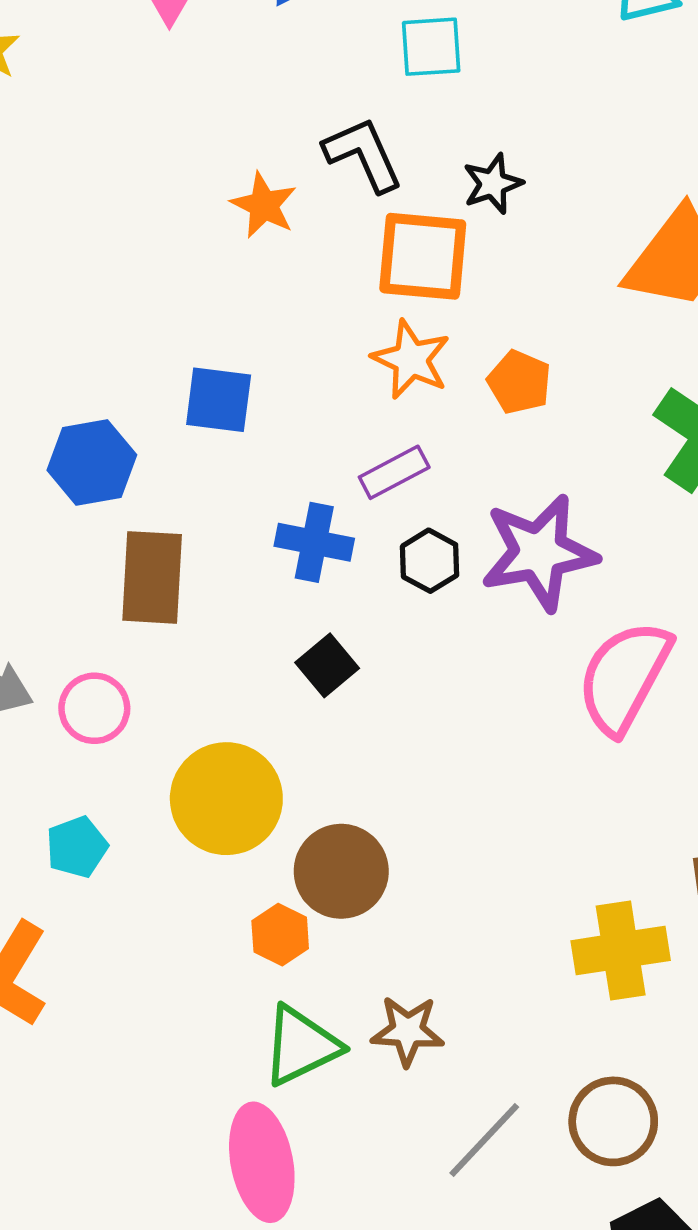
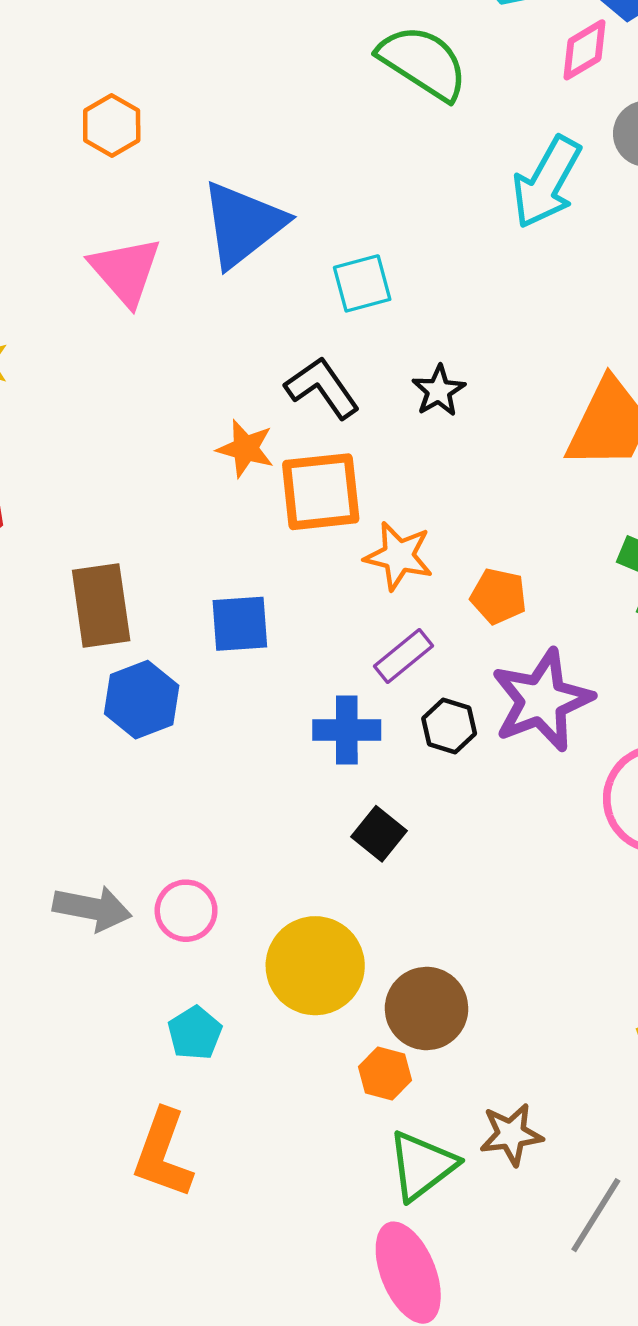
orange square: (423, 256) -> (321, 492), moved
orange pentagon: (519, 382) -> (498, 596), moved
brown rectangle: (152, 577) -> (101, 606), moved

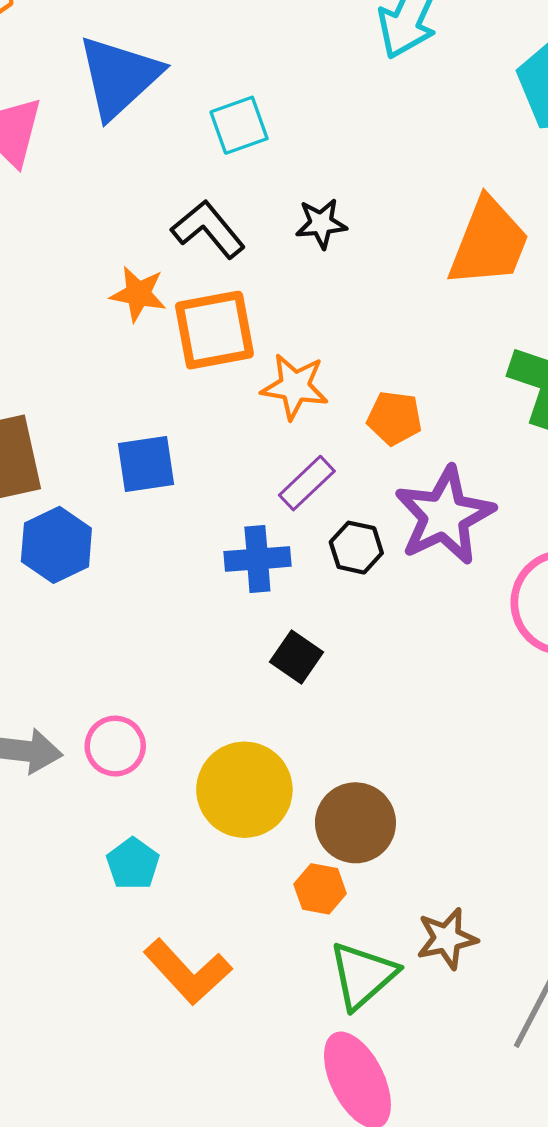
black star: (439, 391) -> (321, 223), turned 30
orange L-shape: (163, 1154) -> (188, 972), moved, turned -58

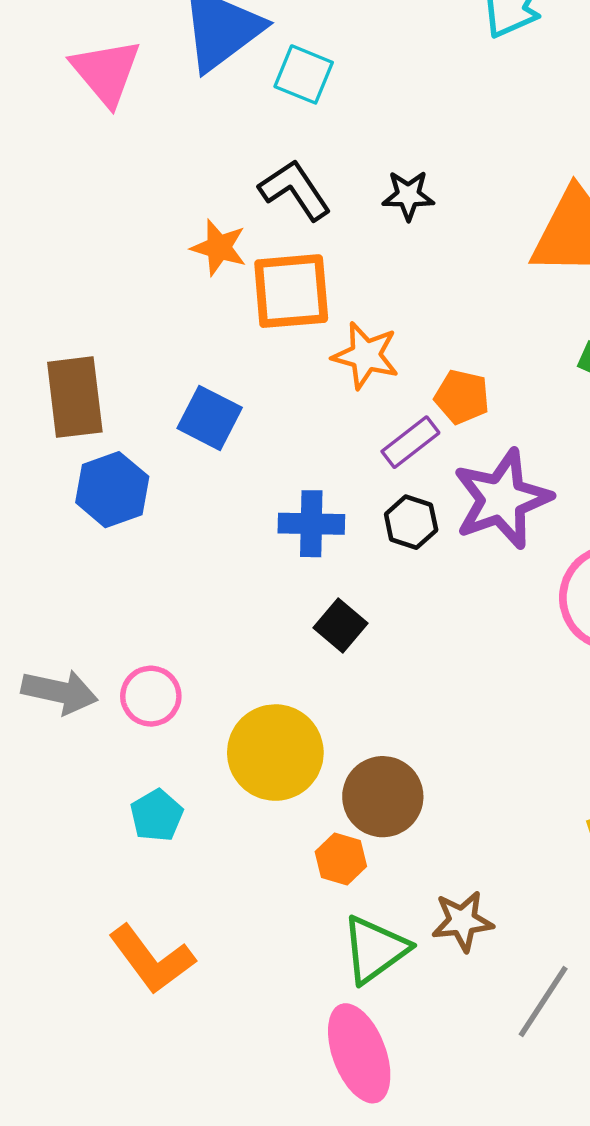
cyan square: (239, 125) -> (304, 74), moved, turned 36
blue square: (146, 464) -> (210, 418), turned 30
purple rectangle: (307, 483) -> (410, 442), moved
orange L-shape: (188, 972) -> (152, 959), moved

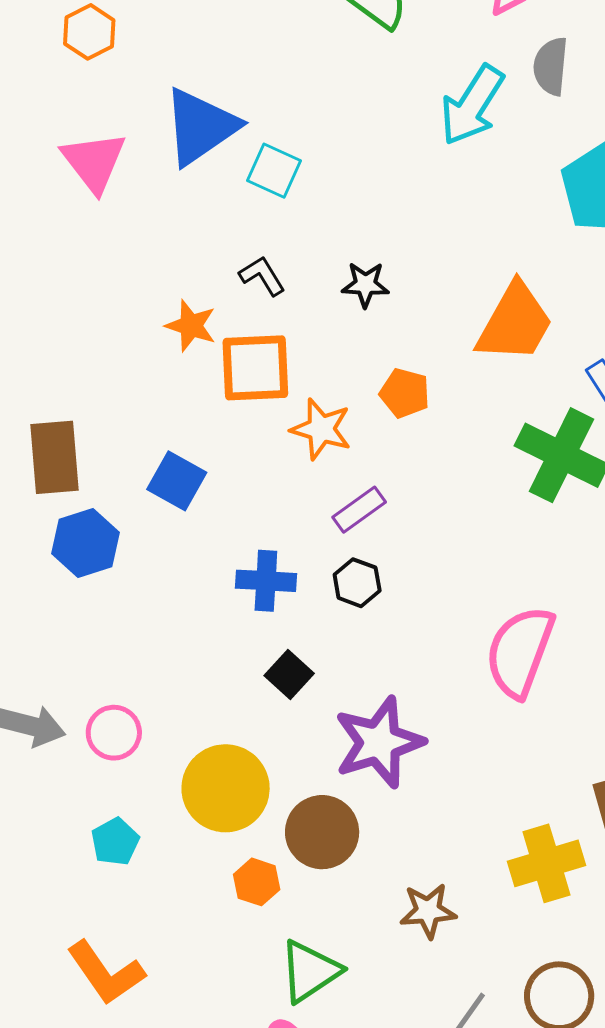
black L-shape: (295, 190) -> (262, 276), size x0.7
orange pentagon: (462, 397) -> (405, 393), moved
purple star: (502, 499) -> (379, 742), moved
orange hexagon: (341, 859) -> (257, 882), moved
brown star: (462, 921) -> (428, 911), moved

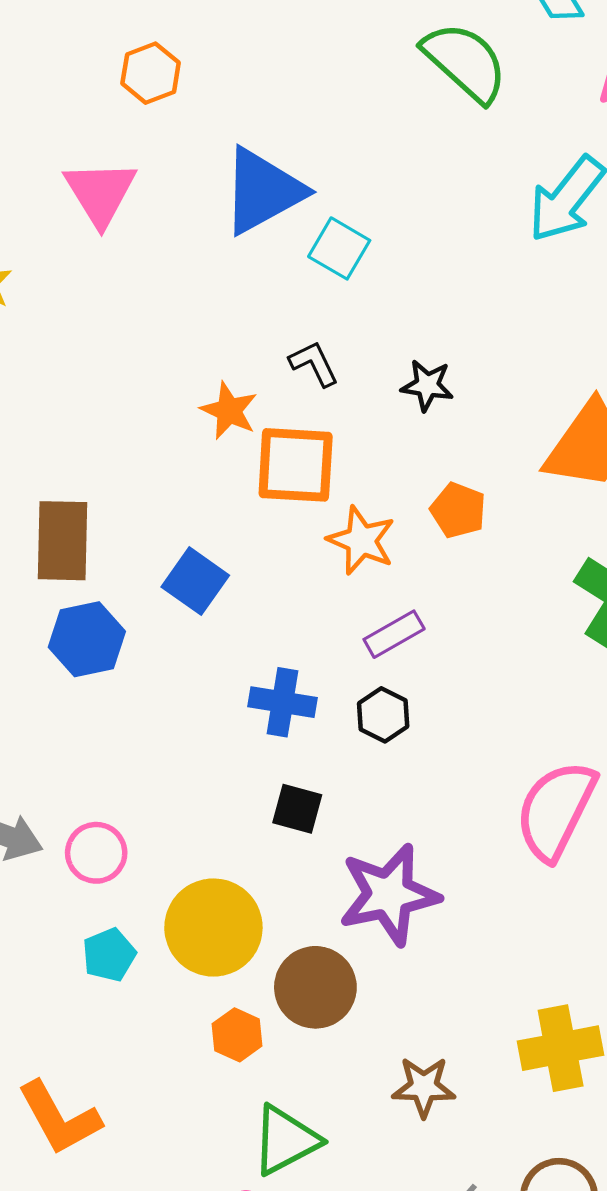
pink triangle: (94, 162) -> (100, 193), moved
black square: (289, 675) -> (297, 809), turned -33
cyan pentagon: (115, 842) -> (109, 955), moved

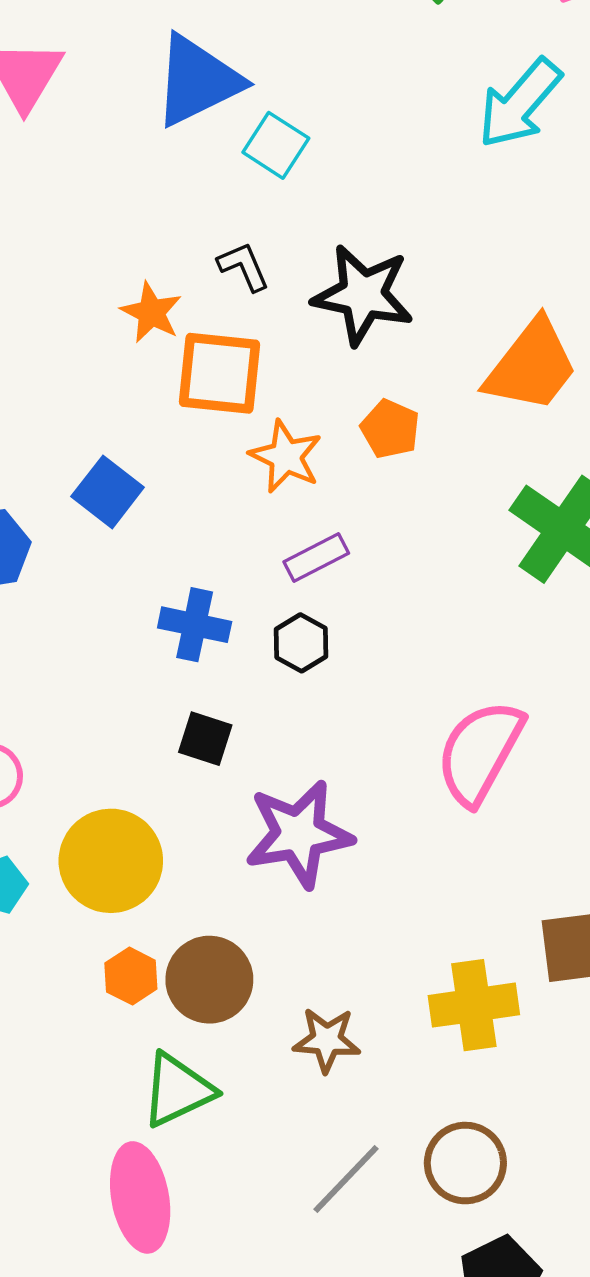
black star: (427, 385) -> (363, 295), size x1.8
brown circle: (315, 987) -> (209, 980), moved

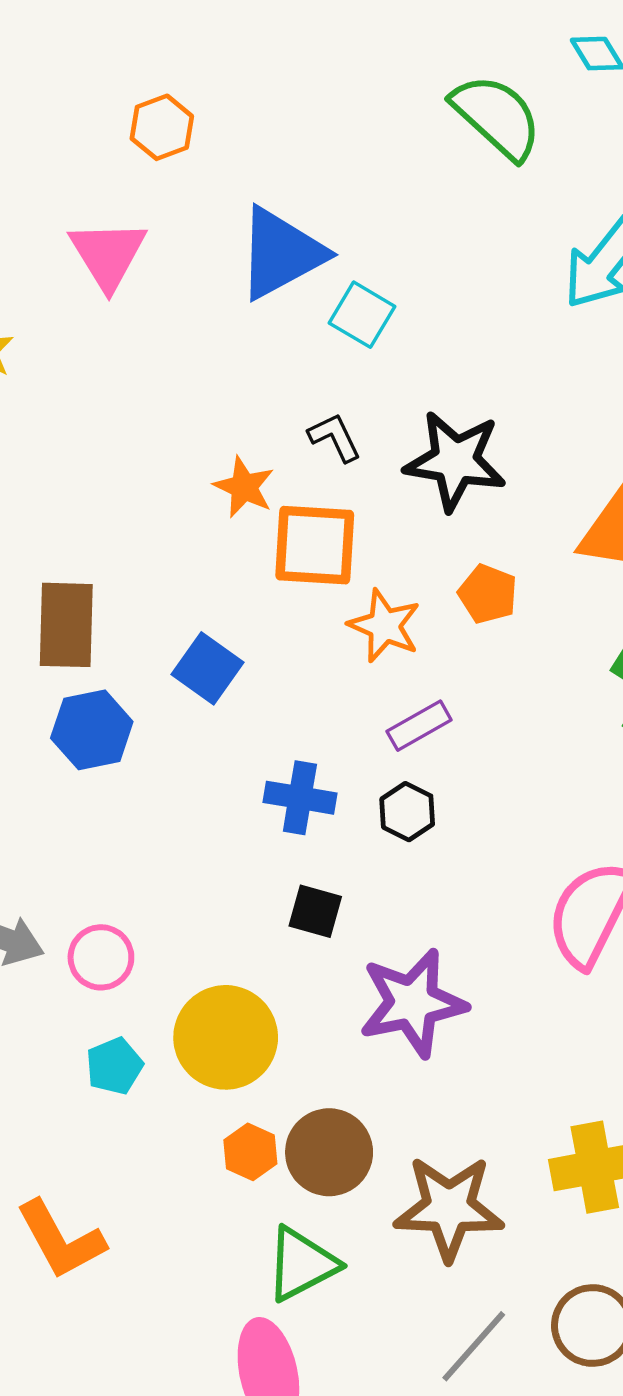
brown star: (327, 1040) -> (449, 1208), size x1.6

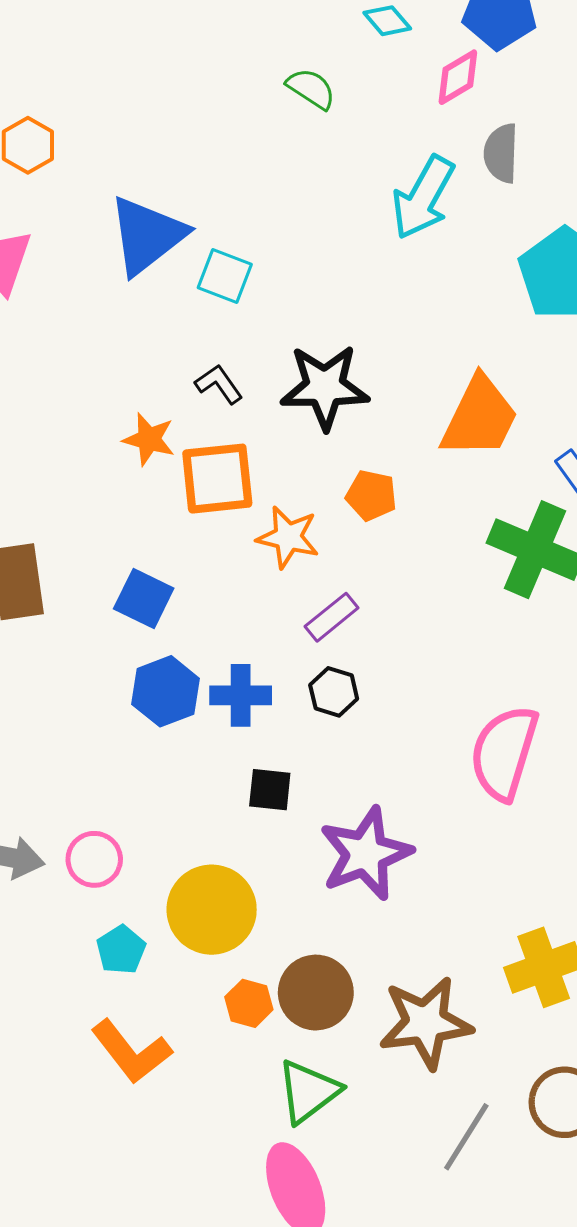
green semicircle: (497, 117) -> (311, 89), size x0.6
blue hexagon: (92, 730) -> (166, 691), moved
orange L-shape: (61, 1240) -> (131, 1052), moved

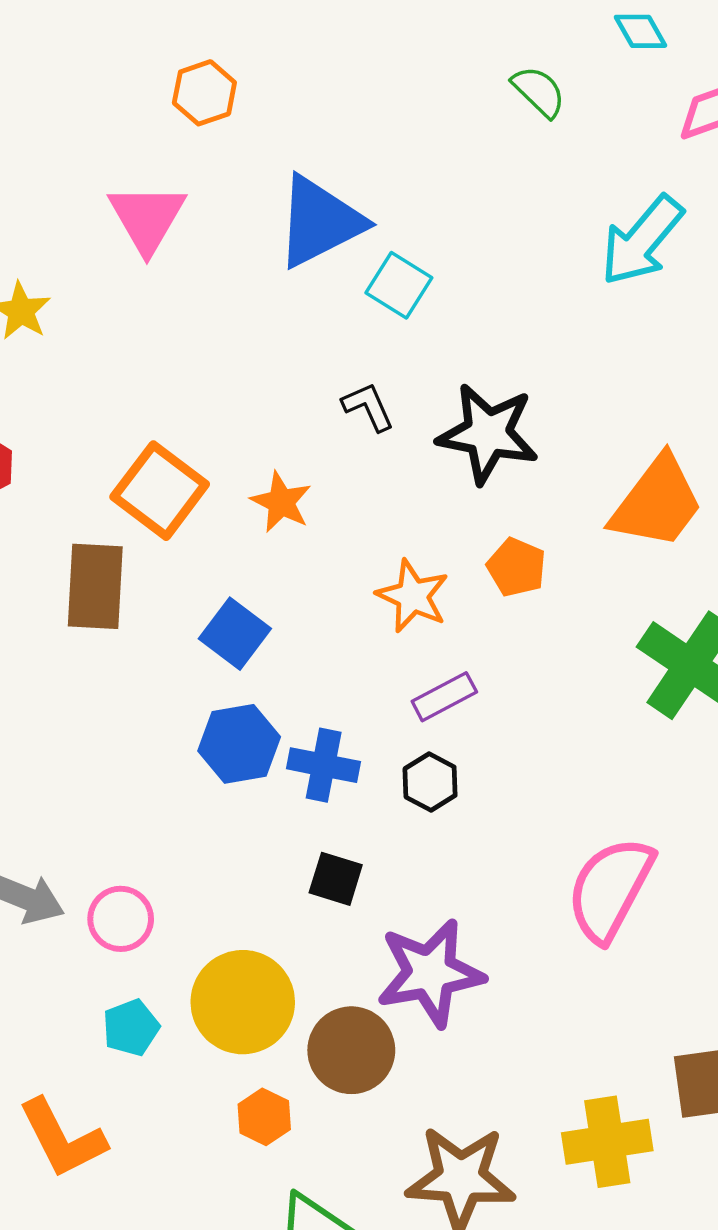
orange star: (149, 439) -> (281, 502), moved
orange square: (217, 479) -> (160, 491), moved, turned 32
brown circle: (316, 993) -> (351, 1050), moved
orange L-shape: (131, 1052) -> (62, 1138), moved

